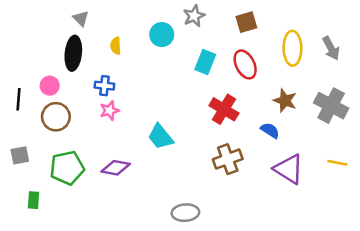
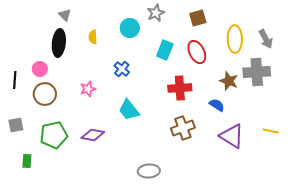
blue cross: (104, 86) -> (122, 69), moved, turned 35
gray cross: (331, 106) -> (257, 72), moved, turned -32
red cross: (224, 109) -> (180, 88), turned -35

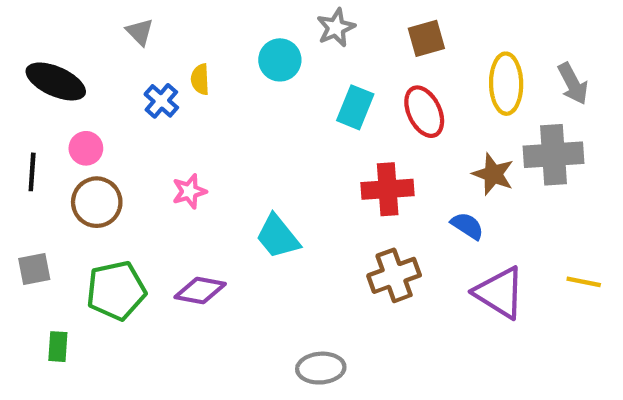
black ellipse: (59, 43) -> (56, 81), moved, turned -72
blue cross: (122, 69) -> (161, 101), moved

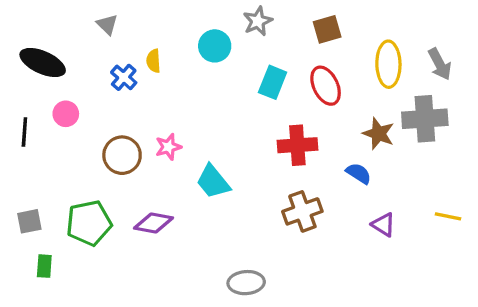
pink star: (189, 191) -> (168, 147), moved
brown circle: (97, 202) -> (122, 155), moved
gray square: (34, 269) -> (29, 221), moved
purple triangle: (500, 293) -> (383, 225), size x0.6

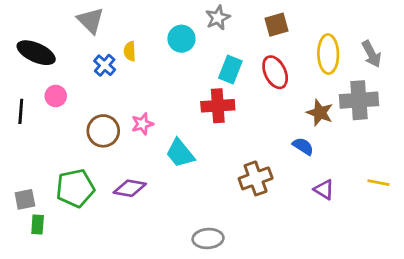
gray triangle: (107, 24) -> (91, 21), size x1.5
red cross: (297, 145) -> (218, 106), moved
gray square: (29, 221) -> (25, 199), moved

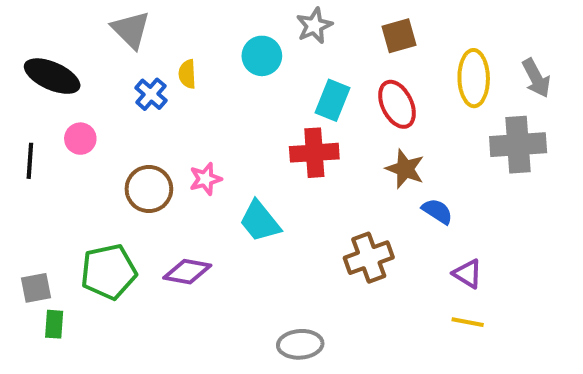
brown star: (320, 113) -> (405, 169), moved
yellow line: (379, 183) -> (468, 322), moved

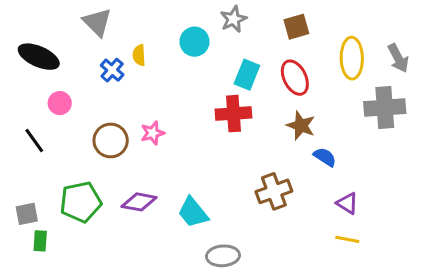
black line: (30, 161) -> (34, 140), moved, turned -40
cyan trapezoid: (260, 221) -> (193, 212), moved

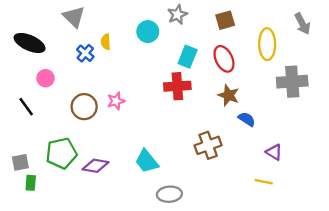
gray arrow: (398, 58) -> (302, 24), moved
purple diamond: (139, 202) -> (96, 166), moved
purple triangle: (347, 203) -> (274, 152), moved

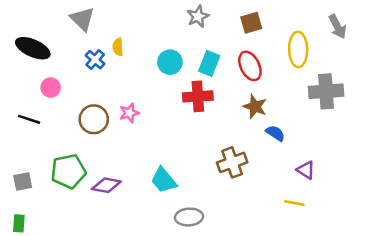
cyan circle: (148, 32) -> (170, 62), moved
black line: (26, 107) -> (29, 119), turned -36
green rectangle: (31, 183) -> (19, 223), moved

